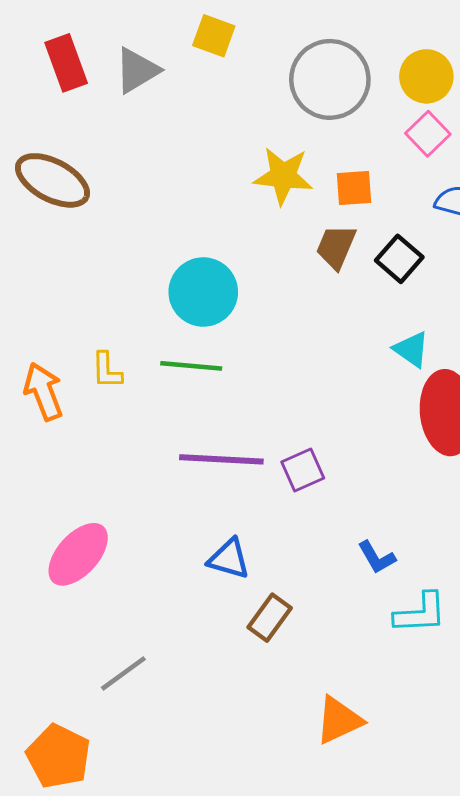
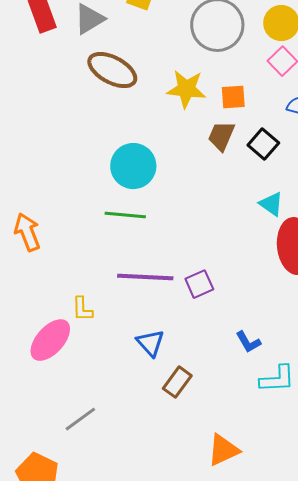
brown ellipse: (52, 180) -> (112, 70), moved
yellow L-shape: (107, 370) -> (82, 309), moved
blue triangle: (229, 559) -> (150, 343), turned 32

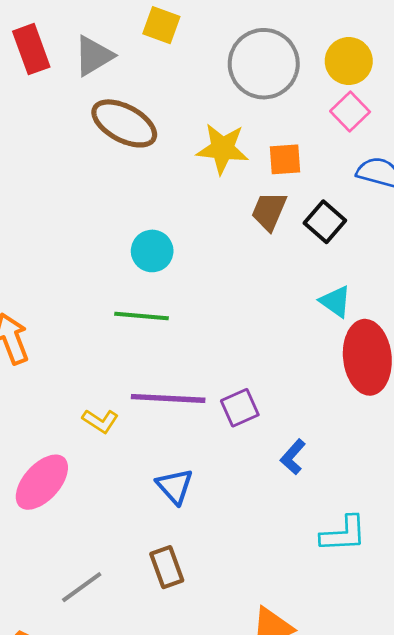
cyan circle: (133, 166) -> (152, 251), size x0.7
yellow L-shape: (82, 309) -> (100, 421), moved, turned -56
blue L-shape: (248, 342) -> (293, 457), moved, turned 72
brown rectangle: (177, 382) -> (167, 567), moved, turned -56

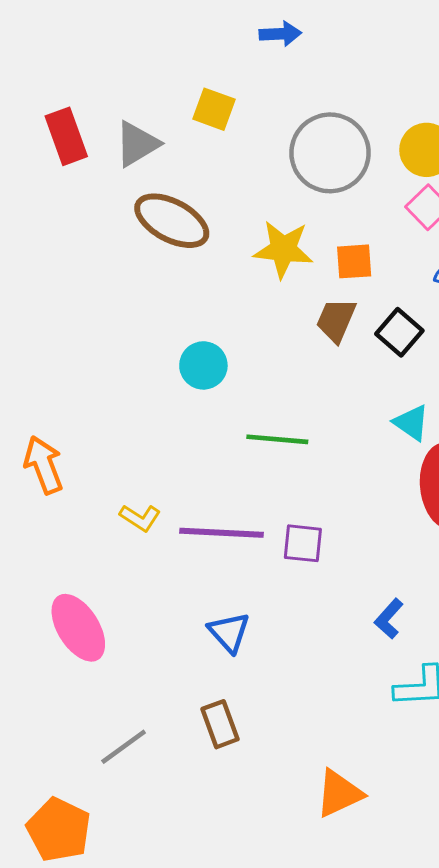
green line: (141, 316) -> (277, 439), moved
purple square: (240, 408) -> (303, 543), turned 30
yellow L-shape: (100, 421) -> (140, 518), moved
blue L-shape: (293, 457) -> (389, 619), moved
pink ellipse: (42, 482) -> (78, 628), turned -74

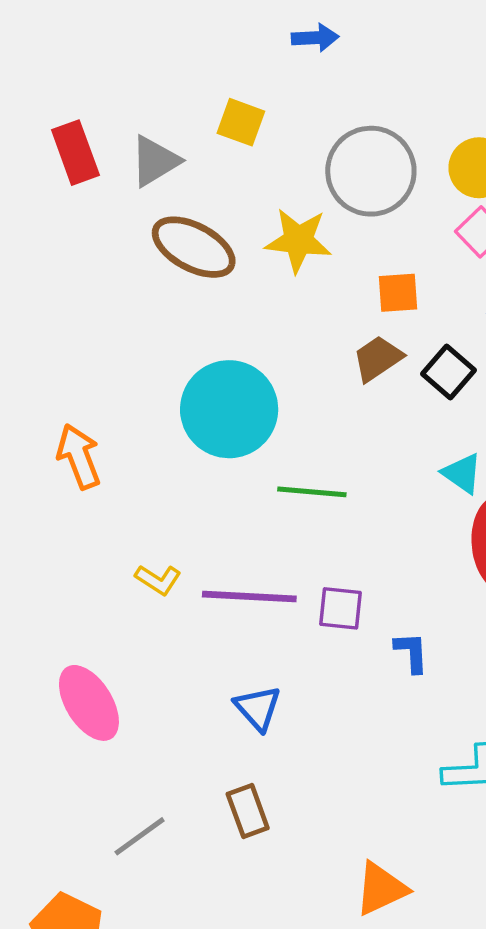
yellow star: (283, 249) -> (298, 240), moved
brown trapezoid: (336, 320) -> (378, 359), turned 33
cyan circle: (203, 365) -> (229, 409), size x1.8
orange arrow: (44, 465) -> (79, 456), moved
blue L-shape: (389, 619) -> (411, 652), moved, turned 135

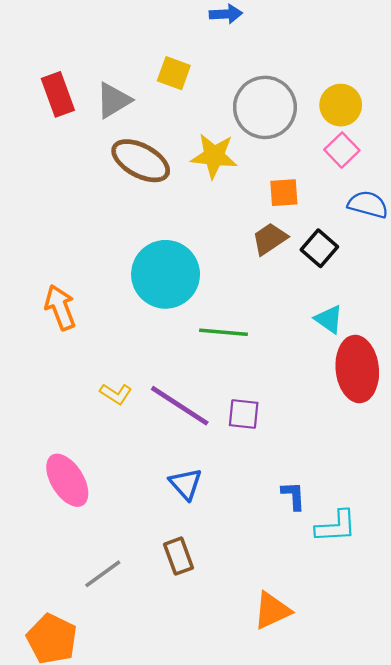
purple line: (249, 597) -> (180, 406), turned 30
blue L-shape: (411, 652) -> (293, 496), moved

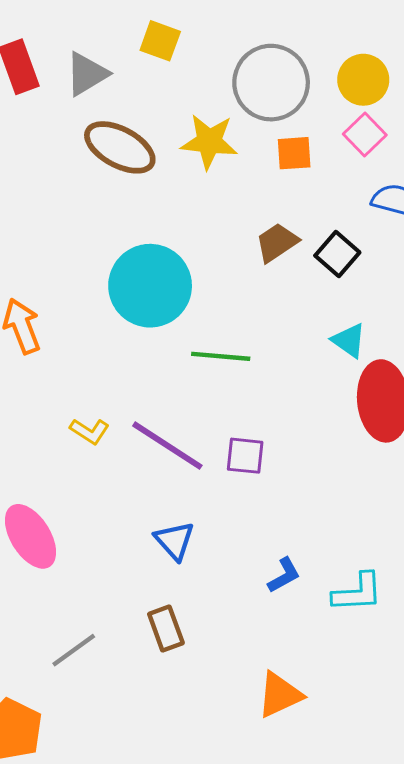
orange square: (284, 193) -> (294, 153), moved
blue L-shape: (293, 496) -> (284, 575), moved, turned 64

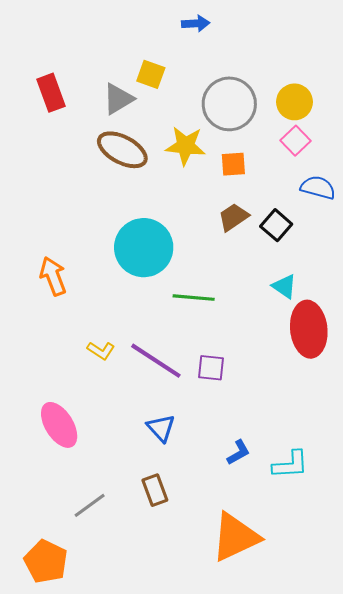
gray triangle: (87, 74) -> (118, 99), moved
orange square: (294, 153) -> (233, 164), moved
orange triangle: (280, 695) -> (235, 537), size x1.5

